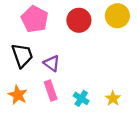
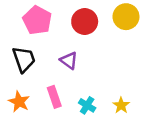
purple triangle: (52, 63) -> (69, 60), moved

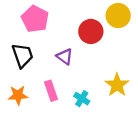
red circle: (85, 22) -> (91, 31), moved
orange star: (19, 102) -> (18, 95), turned -30
yellow star: (121, 105) -> (117, 85), moved, size x1.5

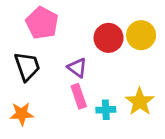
yellow circle: (118, 16) -> (141, 35), moved
pink rectangle: (51, 91) -> (79, 96), moved
cyan cross: (82, 99) -> (106, 110), moved, turned -35

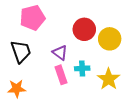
pink pentagon: (42, 23) -> (32, 18), turned 30
yellow circle: (141, 35) -> (110, 39), moved
cyan cross: (106, 110) -> (82, 68), moved

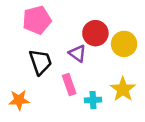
black trapezoid: (21, 52) -> (40, 62), moved
purple triangle: (60, 53) -> (77, 53), moved
cyan cross: (82, 68) -> (93, 100), moved

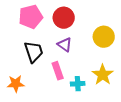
red circle: (95, 33) -> (64, 18), moved

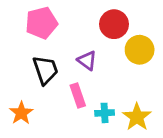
red circle: (64, 18) -> (114, 24), moved
yellow star: (103, 75) -> (137, 117), moved
orange star: (16, 84) -> (21, 113), turned -30

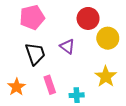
pink rectangle: (78, 95) -> (50, 85), moved
cyan cross: (105, 113) -> (77, 95), moved
yellow star: (137, 117) -> (106, 77), moved

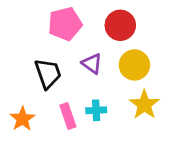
pink pentagon: (32, 17) -> (65, 24), moved
yellow circle: (108, 38) -> (134, 65), moved
cyan cross: (77, 95) -> (96, 110), moved

